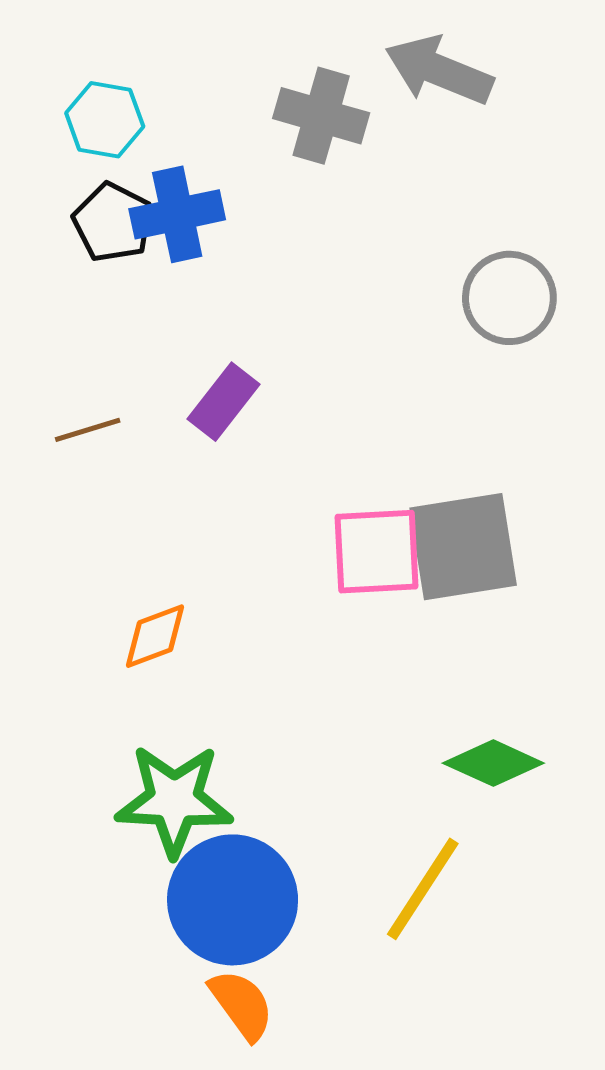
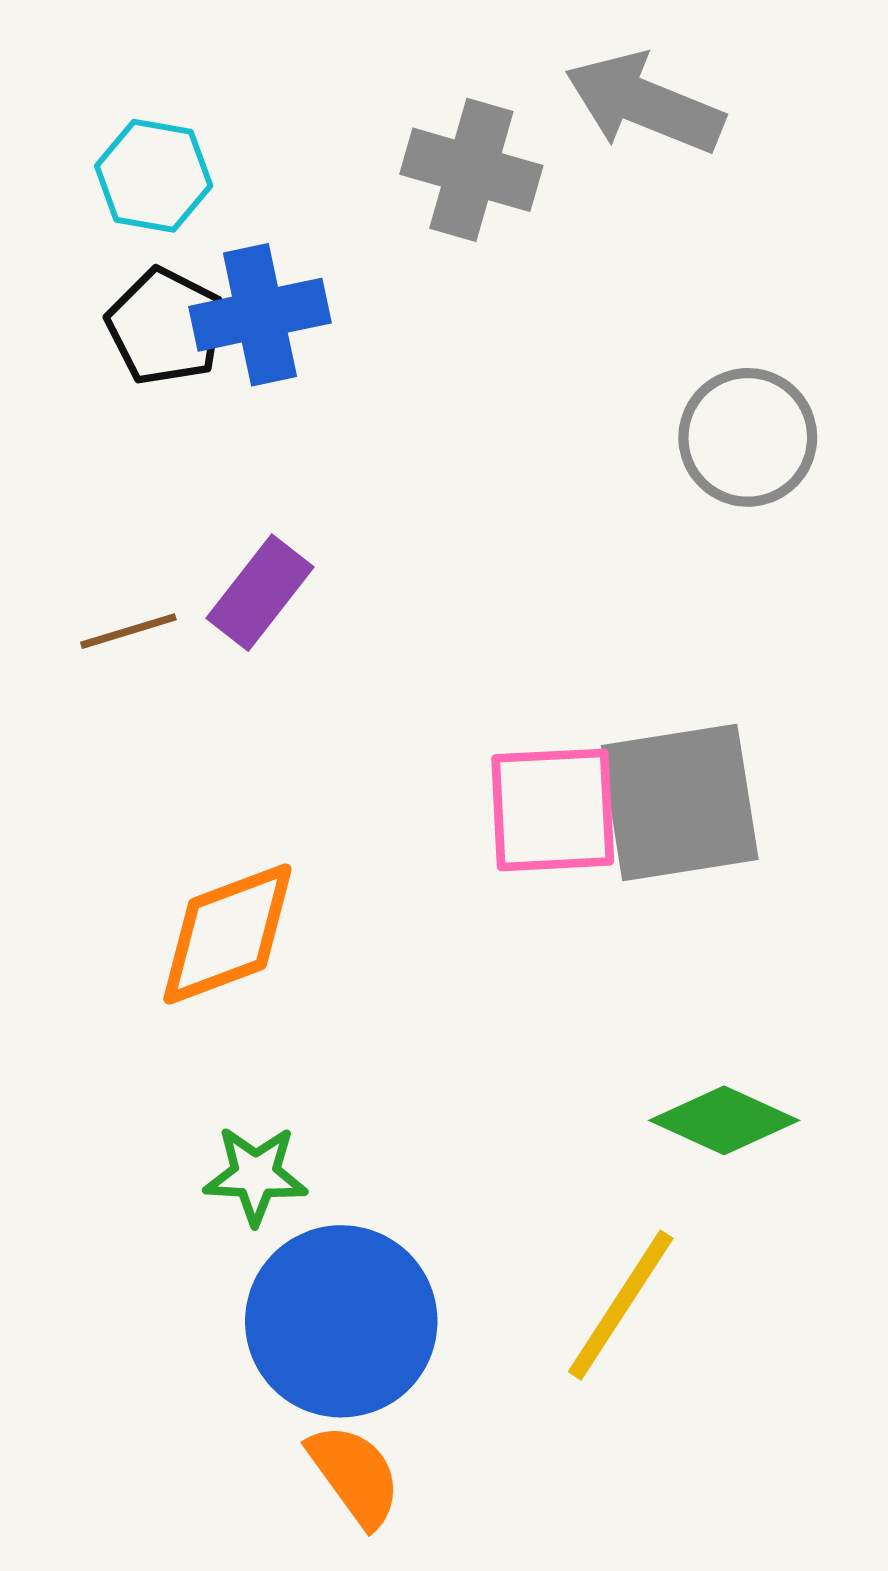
purple rectangle: (223, 402) -> (260, 593), moved
orange diamond: (155, 636) -> (227, 934), size x1.5
green star: (174, 800) -> (256, 1175), size x0.6

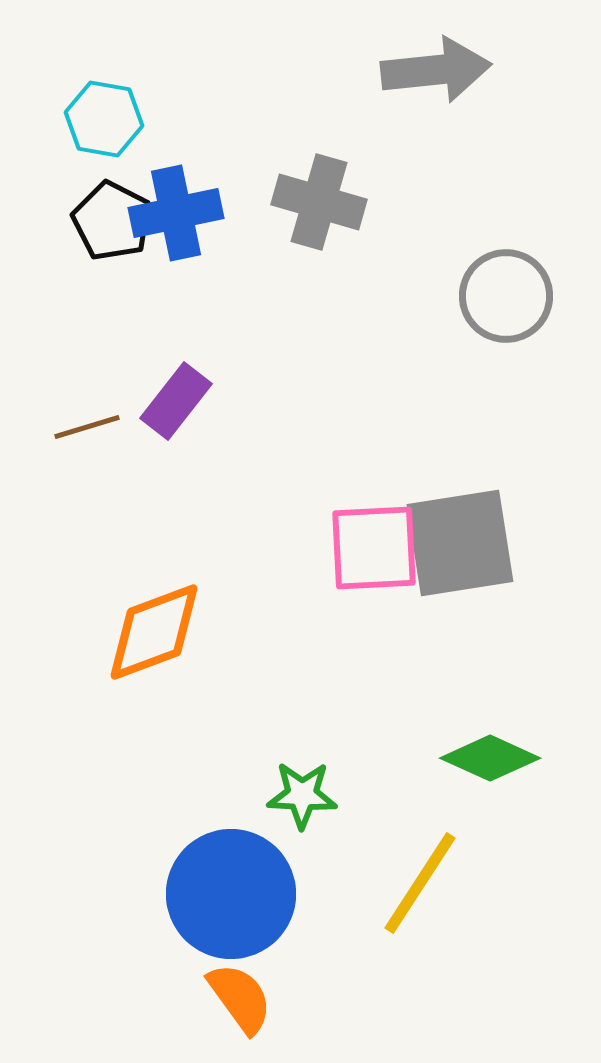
gray arrow: (644, 103) -> (436, 70), turned 152
gray cross: (471, 170) -> (319, 202), moved
green star: (256, 1175) -> (302, 795), moved

